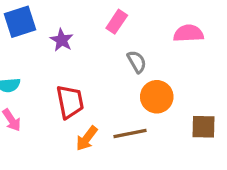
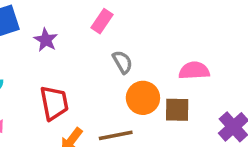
pink semicircle: (188, 33) -> (194, 71), moved
brown square: (203, 127) -> (177, 110), moved

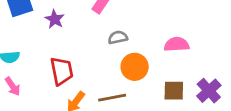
gray semicircle: (122, 62) -> (118, 37), turned -72
brown square: (177, 110) -> (174, 91), moved

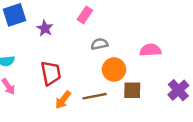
brown square: (174, 91) -> (132, 90), moved

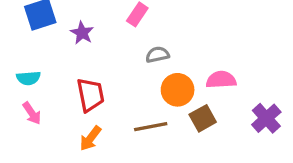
pink semicircle: (150, 50) -> (221, 80), moved
brown square: (132, 90) -> (203, 118), turned -30
orange arrow: (63, 100) -> (90, 138), moved

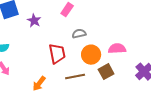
red trapezoid: (90, 95) -> (57, 54), moved

